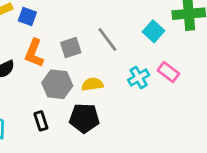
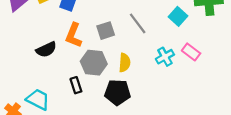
yellow semicircle: (92, 84) -> (125, 63), turned 102
black rectangle: (41, 121) -> (76, 85), moved

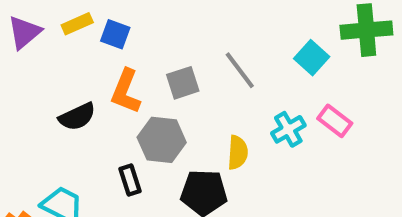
yellow semicircle: (125, 63) -> (238, 153), moved

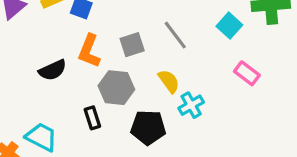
cyan cross: (288, 129) -> (191, 105), moved
yellow semicircle: (238, 153) -> (169, 81), moved, turned -40

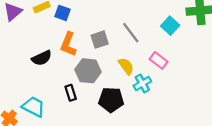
pink rectangle: (247, 73) -> (159, 60), moved

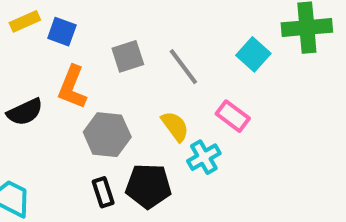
gray square: (100, 40) -> (128, 56), moved
black rectangle: (71, 93) -> (103, 192), moved

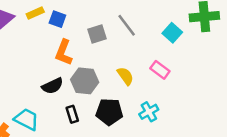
gray line: (183, 67) -> (127, 25), moved
black semicircle: (25, 112) -> (52, 86), moved
cyan cross: (204, 157) -> (149, 112), moved
black rectangle: (103, 192) -> (72, 114), moved

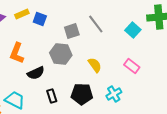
orange L-shape: (64, 52) -> (17, 53), moved
pink rectangle: (160, 70) -> (132, 66), moved
gray hexagon: (85, 81) -> (61, 54), moved

